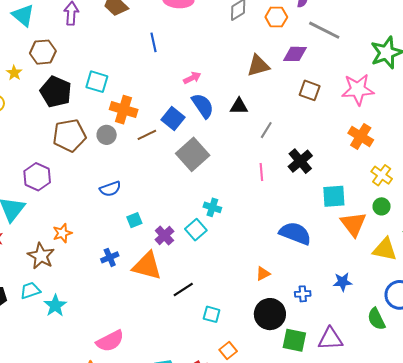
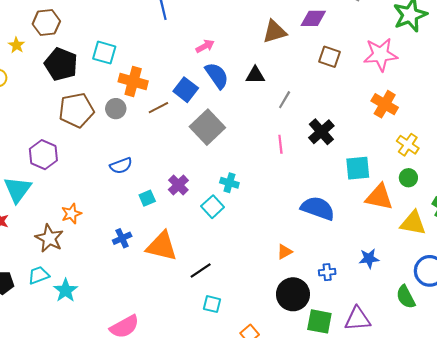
orange triangle: (353, 224) -> (379, 197), turned -40
purple cross: (164, 235) -> (178, 185), moved
cyan square: (212, 314) -> (212, 304), moved

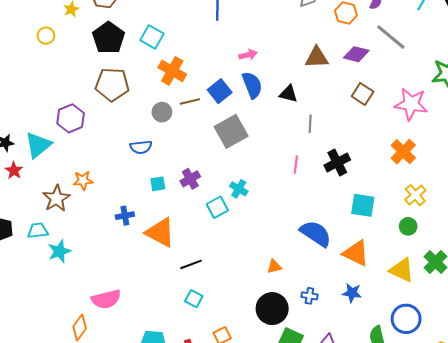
gray line: (285, 100) -> (310, 124), turned -42
gray circle: (116, 109) -> (162, 112), moved
orange triangle: (379, 197) -> (356, 253), moved

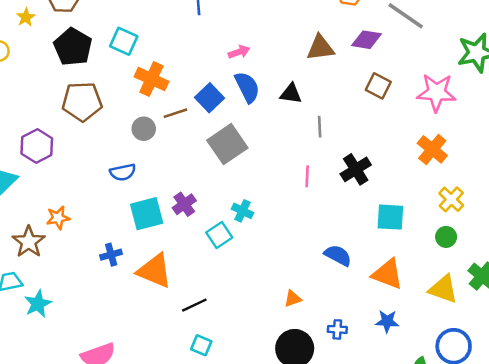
cyan square: (158, 184) -> (147, 214), size x1.8
blue semicircle: (316, 234) -> (338, 255), size x0.7

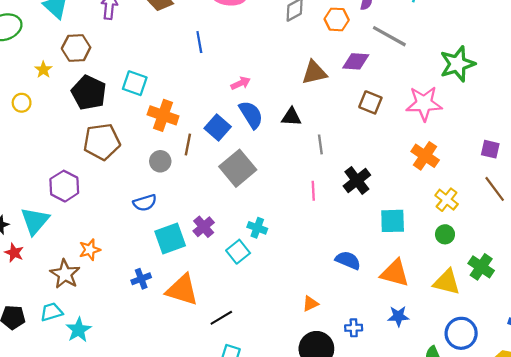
brown line: (175, 113) -> (188, 144), turned -55

